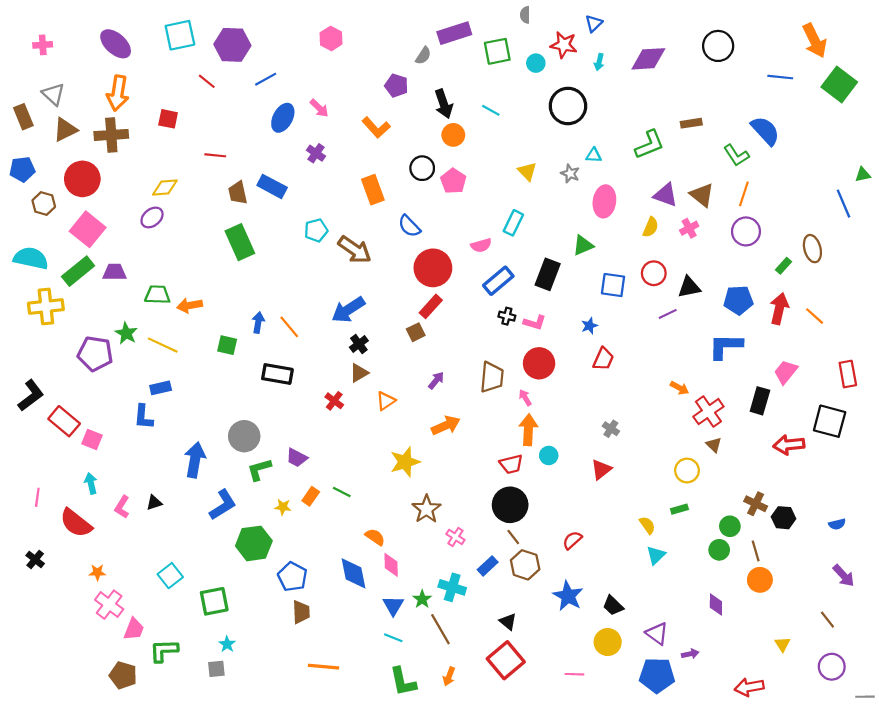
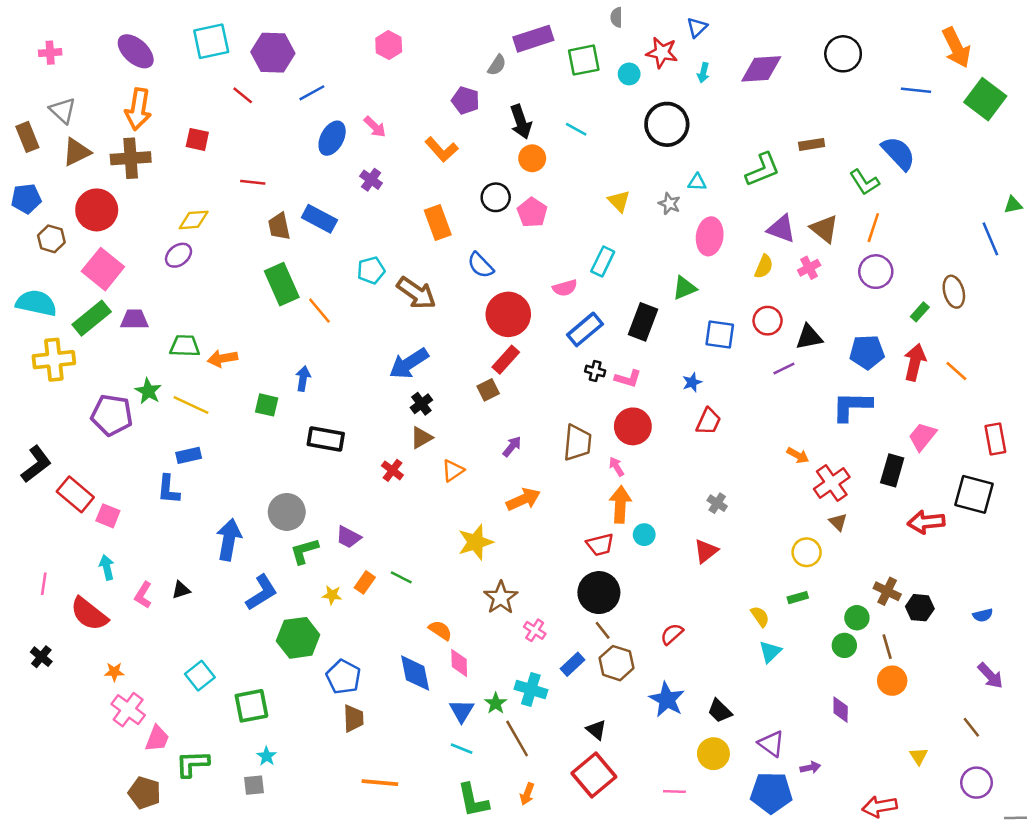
orange line: (289, 327) -> (319, 311), moved

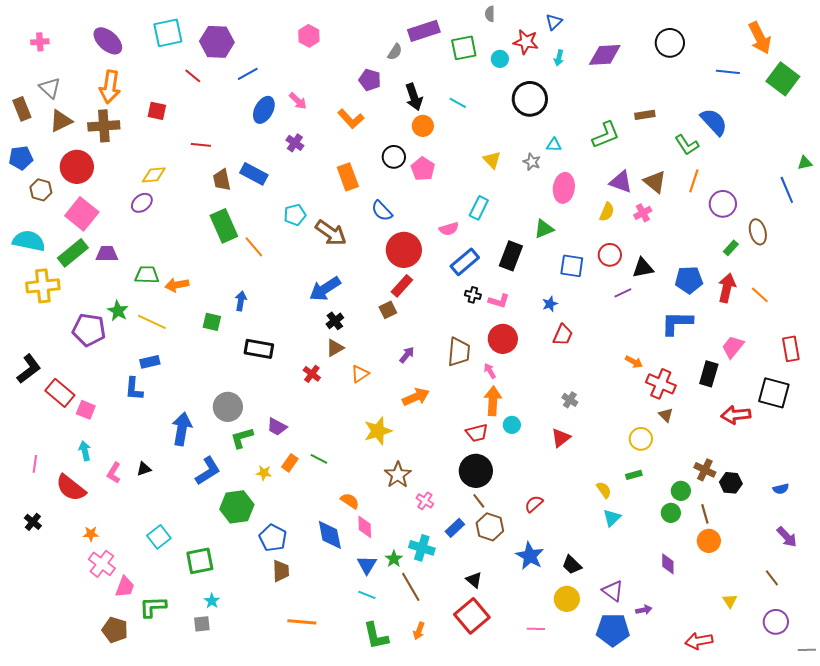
purple circle: (876, 272) -> (723, 204), moved
red cross: (832, 483) -> (661, 384), turned -32

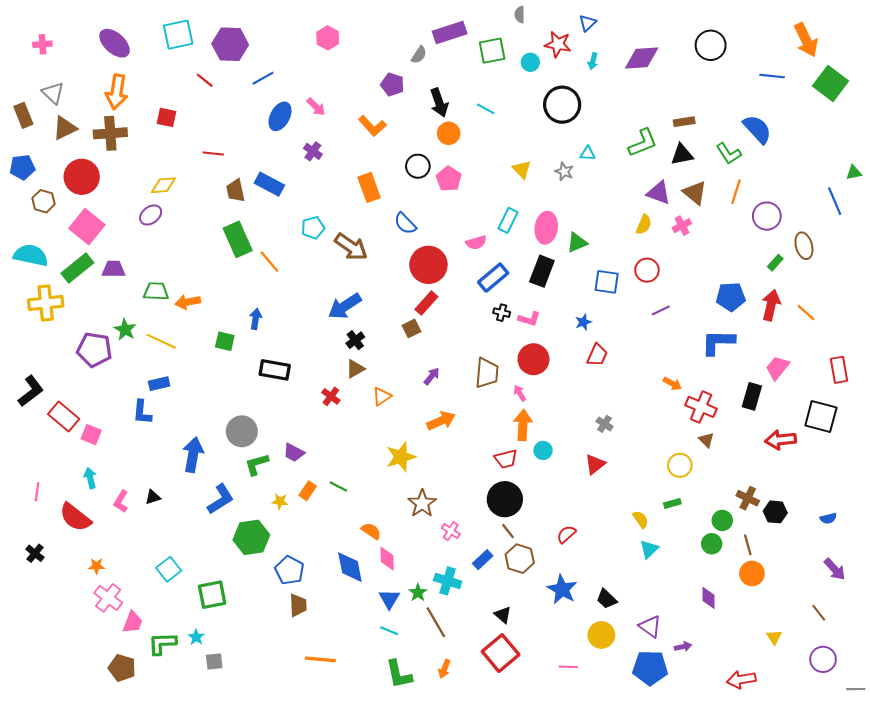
pink ellipse: (564, 188) -> (546, 228), moved
black triangle: (643, 268) -> (682, 155), moved
cyan star: (212, 601) -> (196, 637), moved

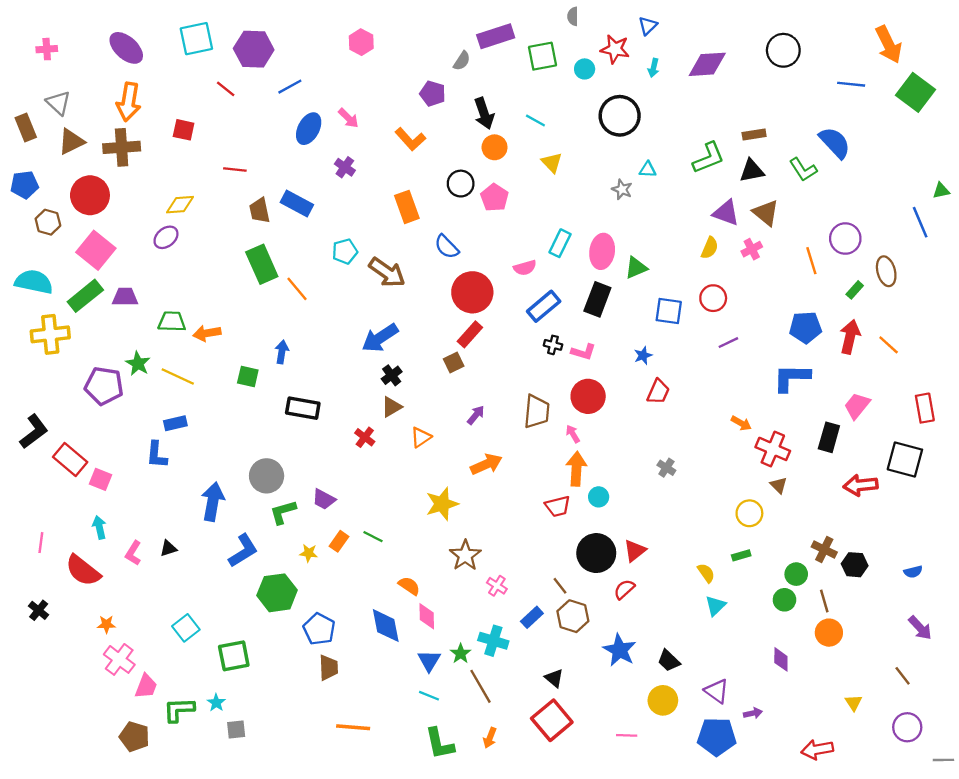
yellow triangle: (522, 169) -> (552, 163), moved
orange line: (736, 192) -> (811, 261), moved, turned -35
red triangle: (595, 464) -> (635, 551), moved
black circle: (505, 499) -> (596, 553), moved

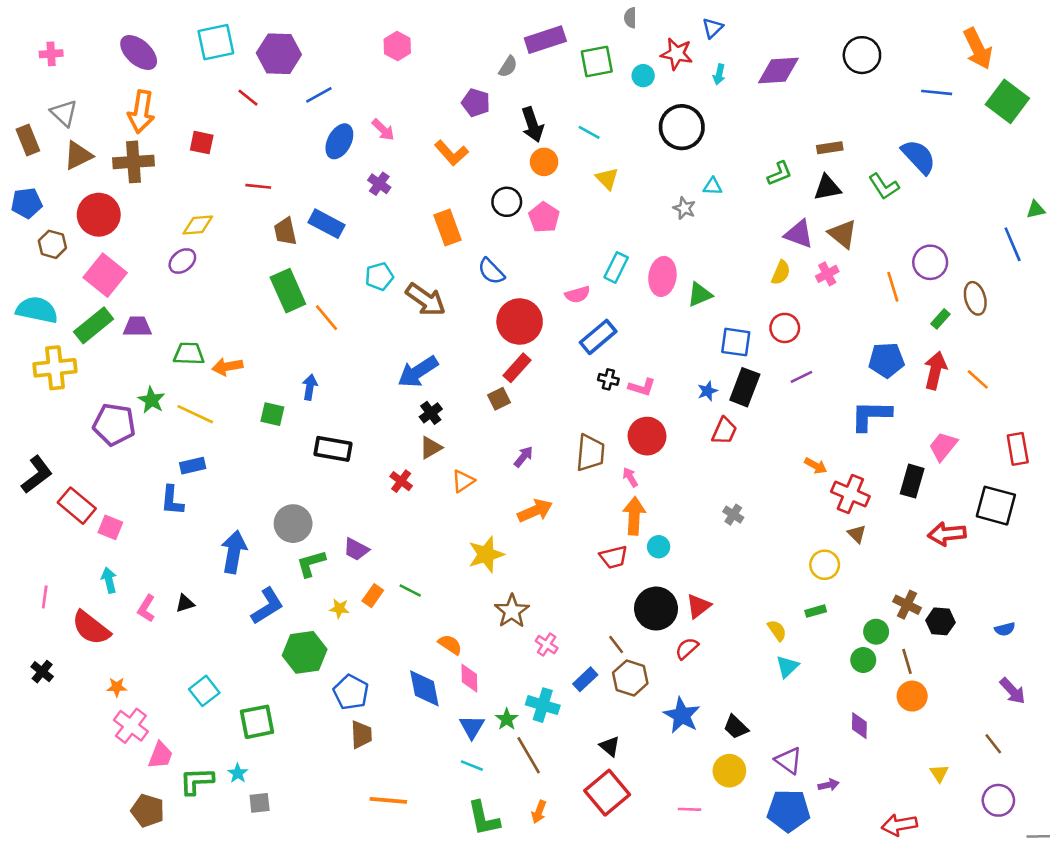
green L-shape: (708, 158) -> (780, 173), size x0.7
black rectangle: (597, 299) -> (745, 387), moved

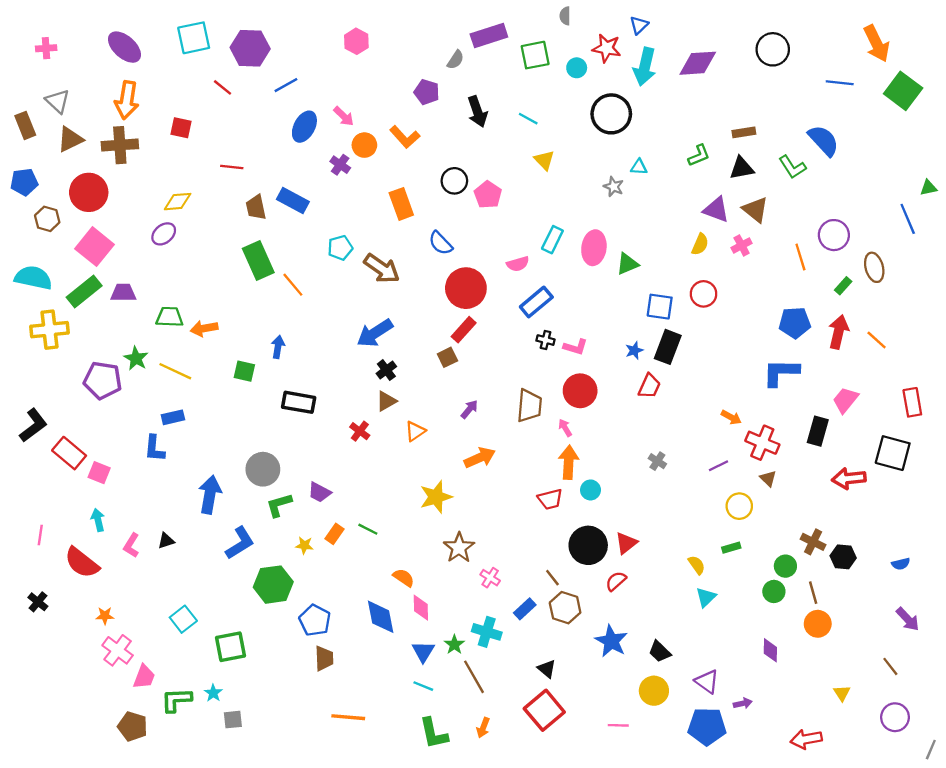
cyan arrow: (719, 74) -> (645, 67), size x2.0
orange circle: (544, 162) -> (364, 145), moved
purple line: (801, 377) -> (719, 466), moved
gray line: (1038, 836) -> (931, 750), turned -66

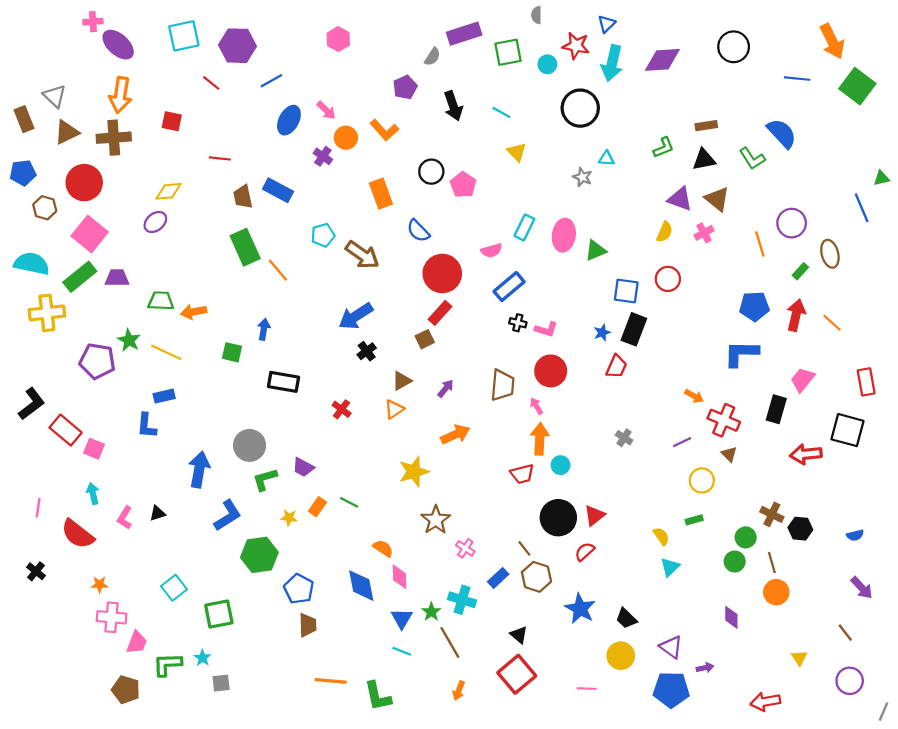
pink cross: (46, 48) -> (93, 22), moved
purple pentagon: (427, 92) -> (405, 87), turned 30
brown triangle: (386, 401) -> (402, 381), moved
pink cross: (118, 650) -> (112, 617), turned -32
green L-shape: (434, 733) -> (378, 696), moved

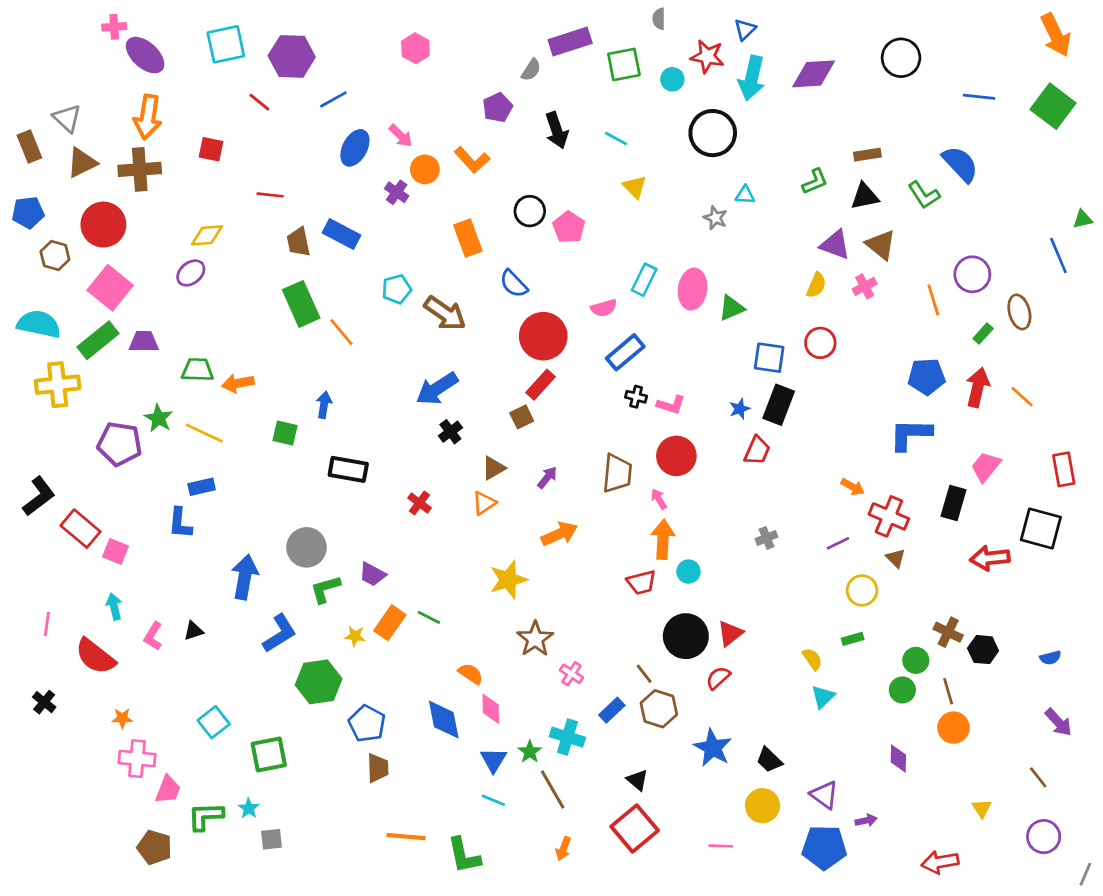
orange arrow: (832, 41) -> (1056, 35), moved
gray cross: (624, 438) -> (767, 538), turned 35
orange rectangle: (317, 507) -> (390, 623), size x1.4

